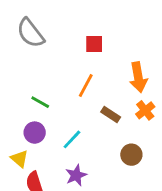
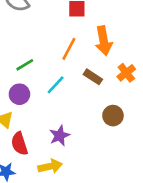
orange arrow: (138, 77) -> (104, 41), moved
green line: (40, 102) -> (25, 65), turned -60
cyan line: (72, 139) -> (56, 85), moved

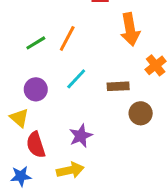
orange line: (69, 49) -> (67, 38), moved
green line: (25, 65) -> (36, 43), moved
brown rectangle: (93, 77) -> (118, 86), moved, turned -36

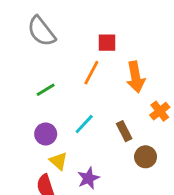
orange line: (67, 38) -> (91, 73), moved
brown rectangle: (118, 86) -> (124, 131), turned 66
yellow triangle: (19, 118) -> (58, 161), moved

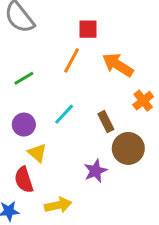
orange arrow: (136, 77) -> (118, 65), turned 132
brown circle: (146, 157) -> (128, 148), size x1.4
purple star: (88, 178) -> (95, 171), moved

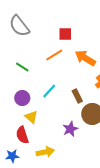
orange line: (72, 60) -> (54, 55), turned 30
green line: (24, 78) -> (22, 67), turned 64

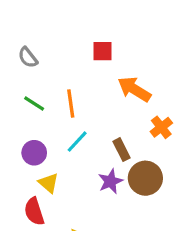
gray semicircle: (19, 26) -> (28, 57), moved, size x0.6
orange line: (54, 55) -> (71, 103), moved, turned -66
purple star: (70, 129) -> (110, 181), moved

